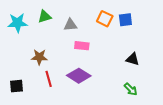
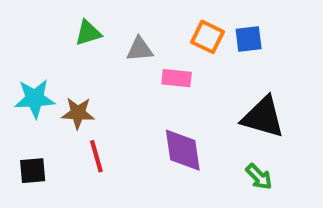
cyan star: (18, 23) -> (35, 99), moved
pink rectangle: (82, 46) -> (177, 78), moved
black triangle: (133, 59) -> (263, 117), size x1.6
purple diamond: (79, 76) -> (183, 150), moved, turned 50

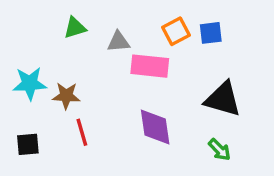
orange square: (207, 37) -> (176, 31), turned 36
pink rectangle: (177, 78) -> (150, 66), size x1.5

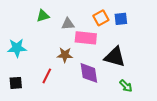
brown star: (66, 96) -> (65, 55), moved
black triangle: (223, 99) -> (115, 57), moved
red line: (82, 132) -> (47, 76), turned 42

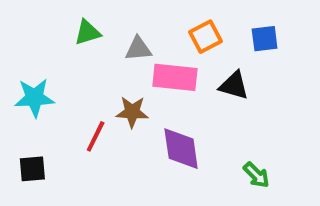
blue square: (121, 19) -> (265, 39), moved
black triangle: (115, 57) -> (234, 85), moved, size x0.7
red line: (47, 76) -> (96, 136), moved

